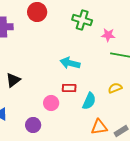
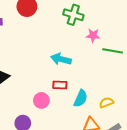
pink star: (108, 35) -> (93, 35), moved
yellow semicircle: (115, 88) -> (106, 102), moved

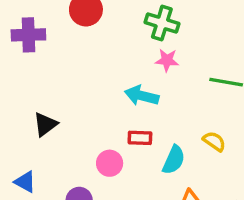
pink star: (93, 35) -> (167, 60), moved
yellow semicircle: (106, 102) -> (214, 141), moved, turned 56

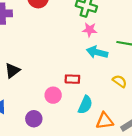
cyan arrow: (142, 96) -> (97, 52), moved
cyan semicircle: (174, 160) -> (85, 105), moved

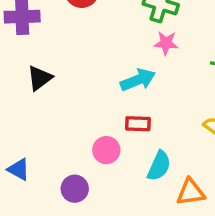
cyan arrow: (97, 52) -> (138, 80), moved, turned 144
black triangle: (12, 70) -> (40, 78), moved

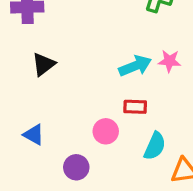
pink star: (166, 43) -> (169, 61), moved
blue triangle: (19, 169) -> (34, 135), moved

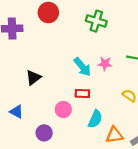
black triangle: (44, 64) -> (33, 78), moved
cyan arrow: (135, 66) -> (82, 67), turned 72

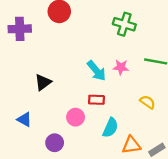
green cross: (96, 21) -> (124, 24), moved

